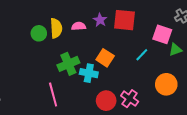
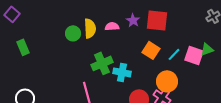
pink square: (162, 34) -> (194, 55), moved
orange square: (105, 58) -> (151, 50), moved
orange circle: (166, 84) -> (167, 81), moved

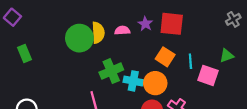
green circle: (73, 33) -> (79, 38), size x1.6
cyan line: (174, 54) -> (190, 61), turned -48
pink square: (194, 55) -> (208, 75), moved
orange circle: (167, 81) -> (155, 83), moved

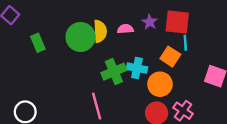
green rectangle: (25, 53) -> (38, 43), moved
cyan line: (190, 61) -> (185, 43), moved
cyan cross: (133, 81) -> (137, 68), moved

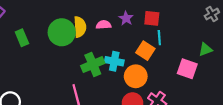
red square: (177, 22) -> (152, 18), size x0.7

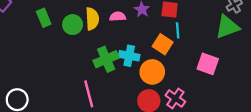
green circle: (62, 32) -> (73, 25), size x0.7
green rectangle: (22, 38) -> (44, 18), moved
green triangle: (205, 49) -> (227, 27), moved, size x1.6

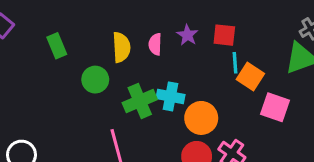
pink semicircle: (118, 16) -> (155, 44), turned -84
green circle: (73, 25) -> (95, 80), moved
orange square: (163, 44) -> (250, 76), moved

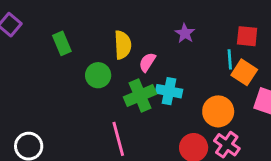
red square: (224, 35) -> (247, 36), moved
pink semicircle: (155, 44) -> (147, 62), moved, turned 30
orange circle: (201, 118) -> (218, 111), moved

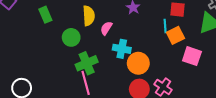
orange square: (244, 72) -> (175, 35), turned 30
green cross: (140, 95) -> (87, 63), moved
orange circle: (218, 111) -> (138, 63), moved

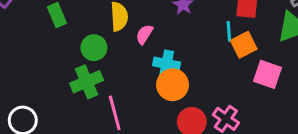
green cross: (87, 63) -> (87, 82), moved
orange circle: (138, 63) -> (173, 85), moved

